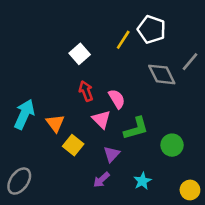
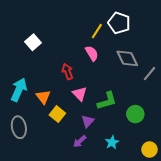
white square: (80, 54) -> (33, 42), moved
gray line: (190, 62) -> (149, 74), moved
pink semicircle: (117, 99) -> (92, 53), moved
gray ellipse: (19, 181) -> (19, 127), moved, turned -45

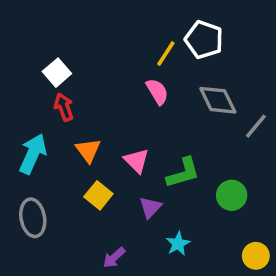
red arrow: (67, 72) -> (64, 107), moved
orange triangle: (43, 97) -> (88, 150), moved
purple arrow: (80, 141) -> (114, 258), moved
cyan star: (112, 142) -> (178, 244), moved

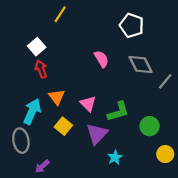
yellow line: (166, 54) -> (60, 14), moved
cyan arrow: (33, 154) -> (32, 112), moved
purple triangle: (150, 207) -> (97, 134), size x1.5
yellow circle: (256, 256) -> (165, 154), moved
purple arrow: (114, 258) -> (42, 166), moved

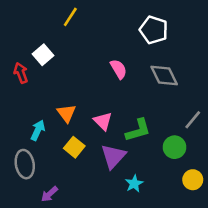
red arrow: (41, 69) -> (21, 73), moved
gray line: (165, 81) -> (193, 120), moved
cyan arrow: (32, 112) -> (38, 130), size x0.7

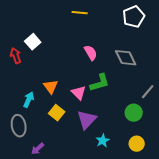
yellow line: (70, 17) -> (80, 13), moved, turned 63
white pentagon: (154, 30) -> (134, 17), moved, turned 30
green L-shape: (138, 130) -> (100, 83), moved
yellow circle: (193, 180) -> (137, 144), moved

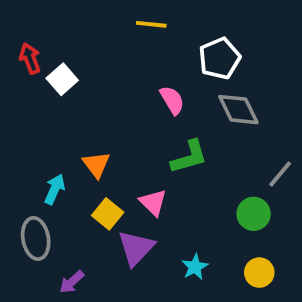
white pentagon: (134, 17) -> (219, 58), moved
red arrow: (16, 56) -> (30, 58), moved
pink triangle: (79, 93) -> (153, 202), moved
purple triangle: (87, 120) -> (136, 248), moved

